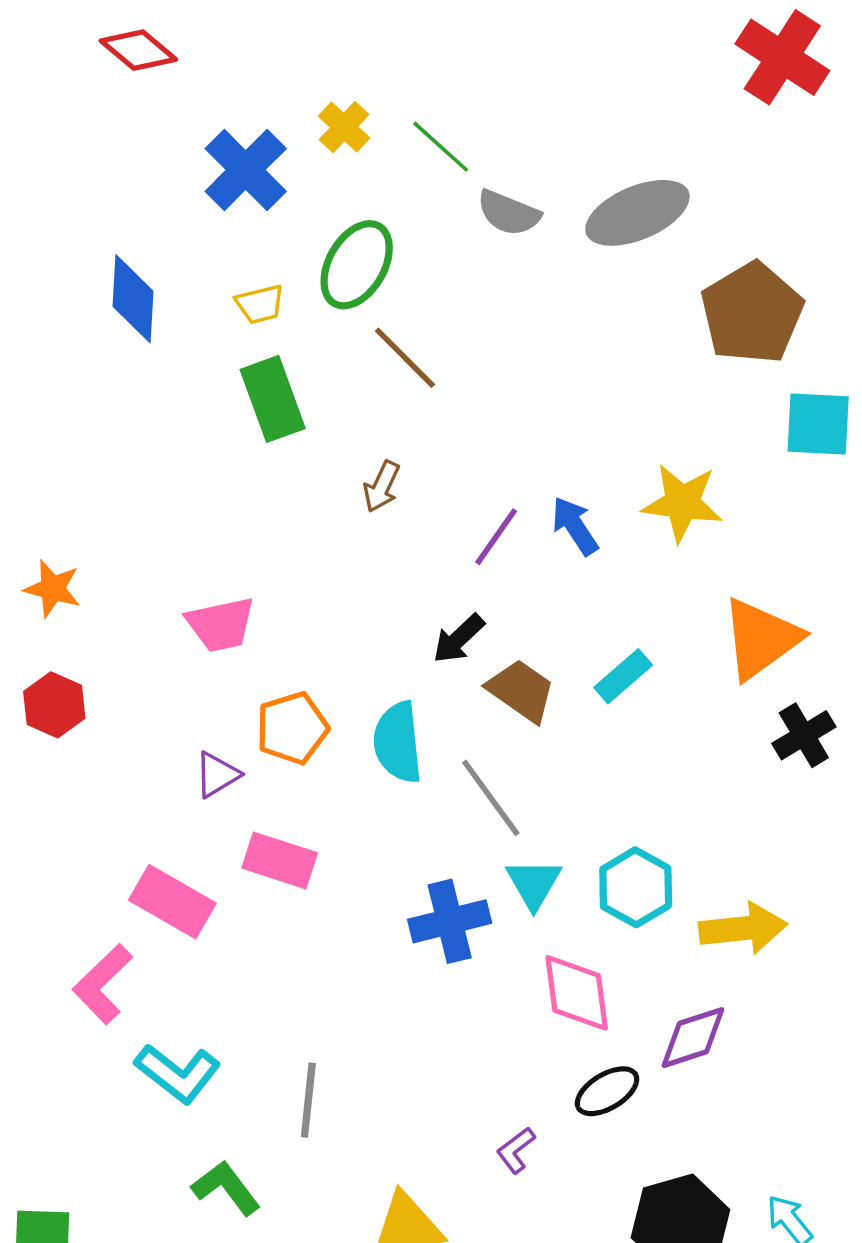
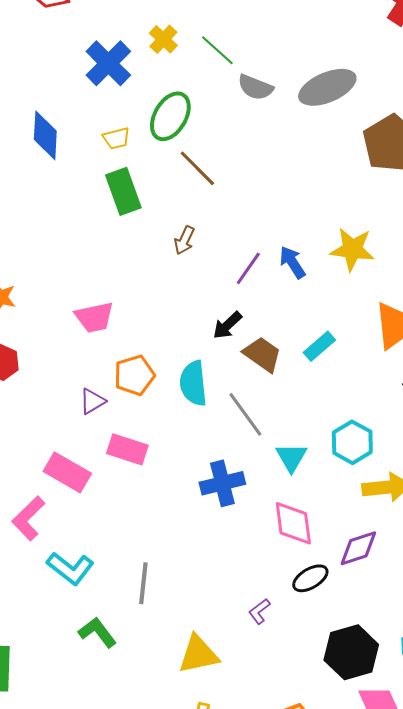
cyan triangle: (534, 884) -> (291, 457), moved
cyan hexagon: (636, 887) -> (352, 442), moved

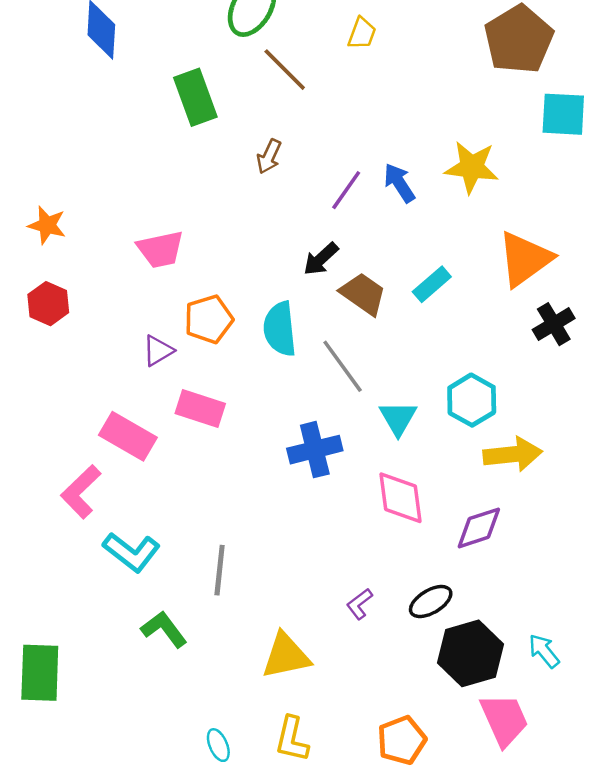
yellow trapezoid: (116, 138) -> (362, 33), moved, turned -56
black ellipse: (310, 578) -> (431, 602), moved

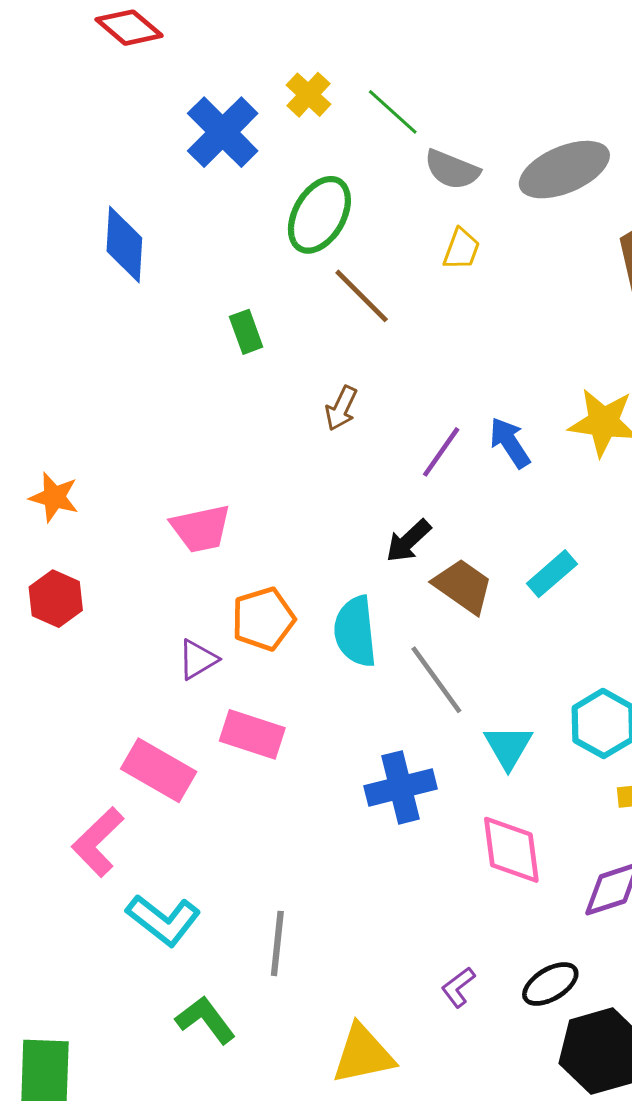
green rectangle: (195, 97) -> (246, 332), size x0.6

